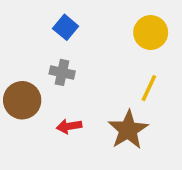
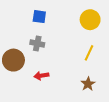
blue square: (66, 27) -> (39, 17), turned -32
brown star: (128, 130) -> (88, 84), moved, size x0.6

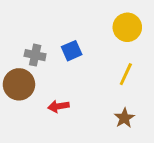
blue square: (39, 17) -> (72, 51), moved, turned -32
gray cross: (37, 44) -> (35, 55), moved

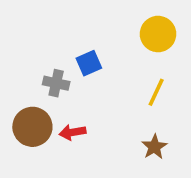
gray cross: (35, 55) -> (56, 83), moved
brown circle: (19, 84) -> (32, 127), moved

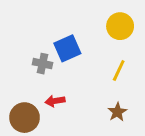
blue square: (89, 63) -> (67, 48), size x1.4
brown circle: (32, 127) -> (25, 118), moved

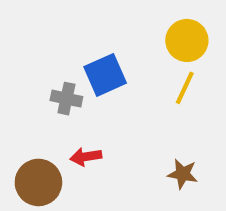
yellow line: (119, 70) -> (185, 88), moved
brown star: (117, 112) -> (183, 174), turned -30

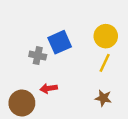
yellow circle: (187, 40) -> (106, 36), moved
yellow line: (185, 88) -> (105, 63), moved

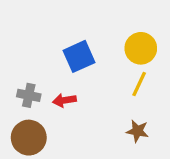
gray cross: (38, 56) -> (29, 95), moved
red arrow: (49, 88) -> (64, 100), moved

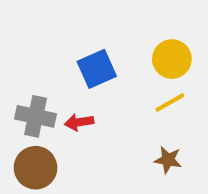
yellow line: (139, 84) -> (170, 102), turned 35
gray cross: (29, 95) -> (36, 116), size x1.4

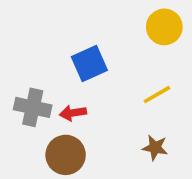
yellow circle: (172, 59) -> (164, 27), moved
brown circle: (36, 168) -> (66, 155), moved

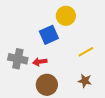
yellow circle: (164, 27) -> (66, 16), moved
brown circle: (66, 155) -> (47, 85), moved

